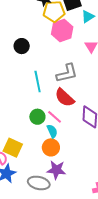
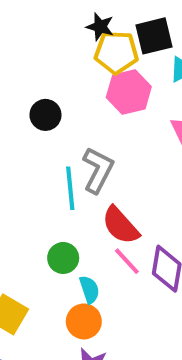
gray L-shape: (67, 73) -> (98, 170), moved, turned -55
pink line: (55, 117) -> (127, 261), moved

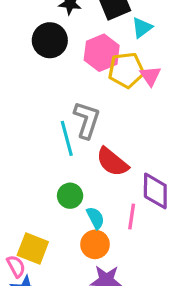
yellow pentagon: (116, 52) -> (126, 70), moved
black circle: (45, 115) -> (50, 40), moved, size x1.4
pink line: (127, 261) -> (132, 217), moved, turned 60

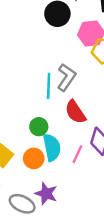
cyan semicircle: (95, 218) -> (52, 147), size x1.6
orange circle: (95, 244) -> (34, 158), moved

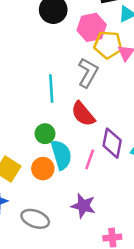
gray L-shape: (66, 77) -> (88, 73), moved
purple star: (46, 194) -> (83, 206), moved

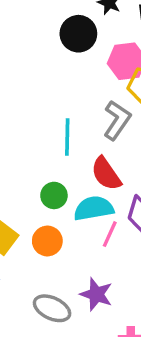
cyan semicircle: (61, 155) -> (94, 208), moved, turned -88
gray ellipse: (35, 219) -> (52, 308), moved

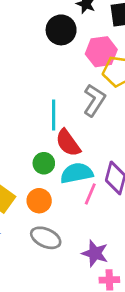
red semicircle: (106, 174) -> (68, 143), moved
purple star: (96, 294) -> (95, 253), moved
gray ellipse: (52, 308) -> (46, 238), moved

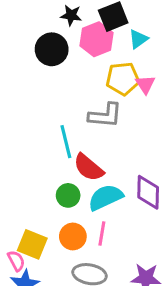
pink hexagon: (101, 52) -> (97, 39), moved
gray L-shape: (94, 100) -> (105, 115), turned 76
pink line: (90, 194) -> (102, 234), moved

